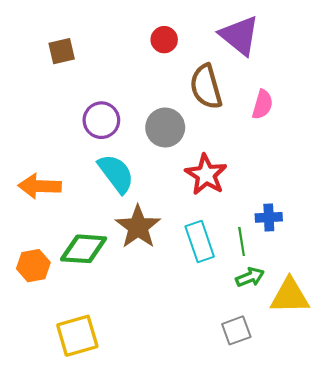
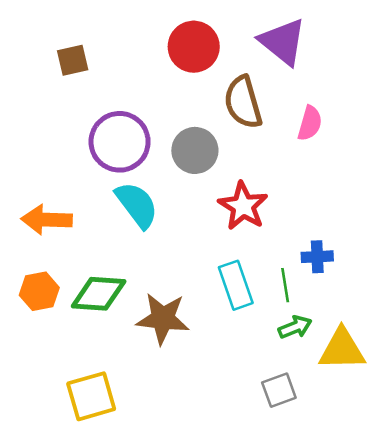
red circle: (164, 40) -> (194, 47), size x1.6
purple circle: (101, 120) -> (120, 142), size x1.4
brown star: (138, 227) -> (163, 318), moved, turned -30
orange hexagon: (33, 266) -> (39, 291), moved

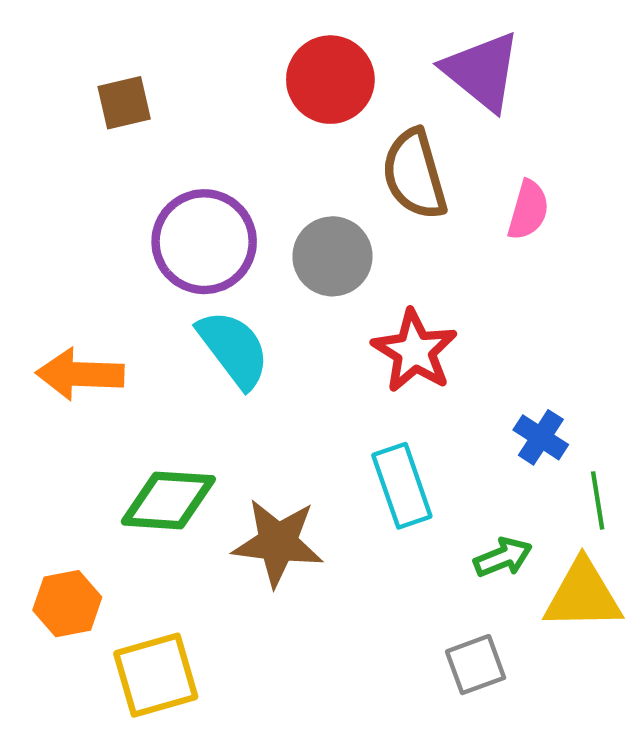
blue cross: (317, 257) -> (541, 437), turned 36
green line: (285, 285) -> (598, 500), moved
orange hexagon: (39, 291) -> (67, 604), moved

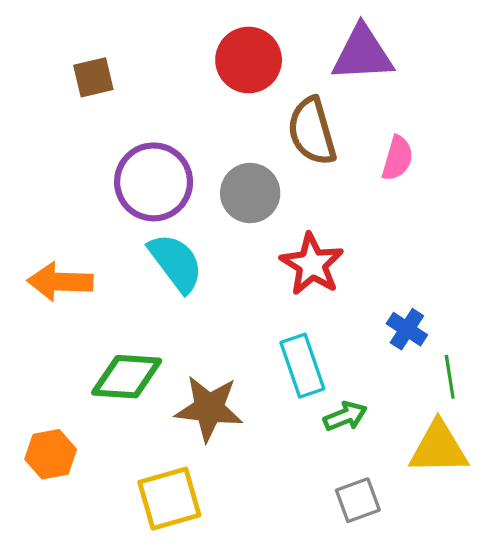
purple triangle: (482, 71) -> (363, 54), turned -42
green arrow: (503, 557) -> (345, 416), moved
yellow square: (156, 675) -> (169, 499), moved

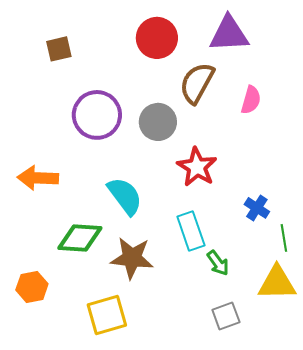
brown semicircle: (312, 131) -> (197, 83), turned 45
cyan semicircle: (176, 263) -> (125, 196), moved
green arrow: (345, 416) -> (218, 263), turned 76

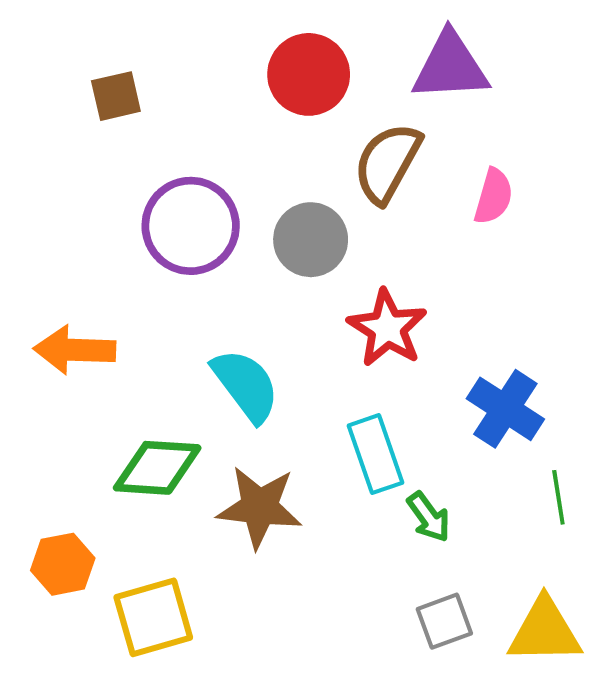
blue cross: (257, 208) -> (505, 409), size x1.5
green line: (284, 238) -> (558, 497), moved
yellow triangle: (277, 283) -> (545, 631), moved
yellow square: (107, 315) -> (153, 617), moved

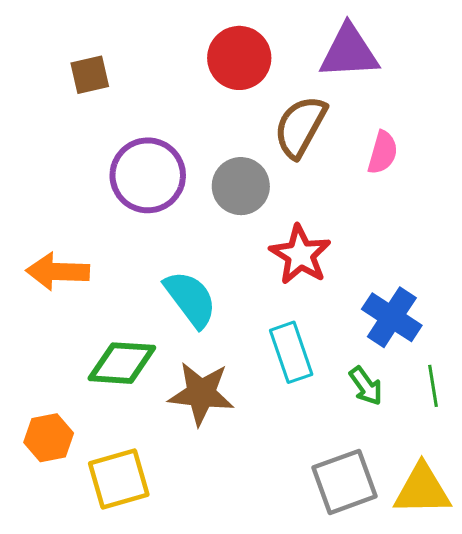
green arrow: (429, 517) -> (366, 386), moved
gray square: (444, 621) -> (344, 482), size x1.5

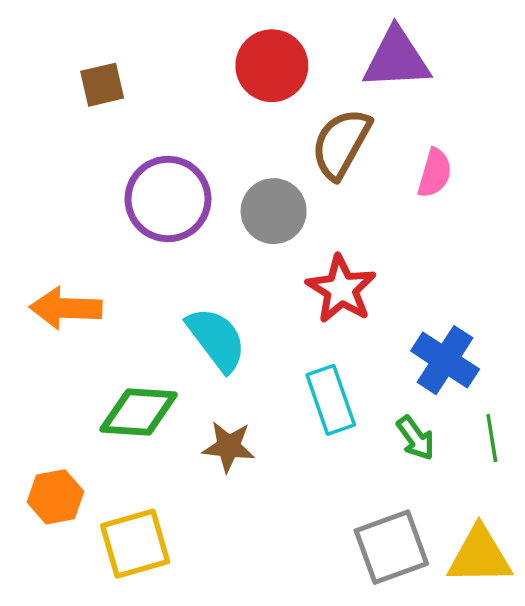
brown star: (201, 394) -> (229, 447), size x0.7

